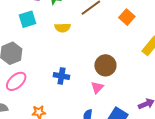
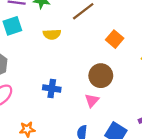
orange square: (127, 17) -> (115, 39), moved

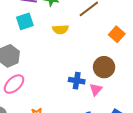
blue cross: (52, 88) -> (77, 81), moved

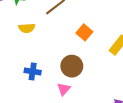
blue cross: (77, 81) -> (33, 72), moved

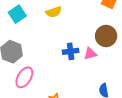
pink triangle: (64, 89) -> (90, 54), moved, turned 48

